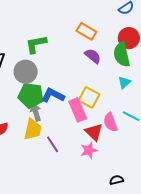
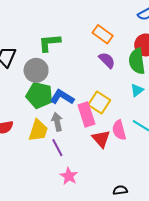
gray arrow: (36, 112) -> (57, 122), moved
pink star: (89, 150) -> (69, 176), moved, turned -30

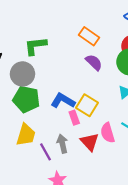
blue L-shape: (62, 97) -> (63, 101), moved
pink rectangle: (86, 114) -> (74, 118), size x0.6
gray arrow: (57, 122) -> (62, 144), moved

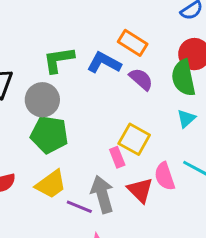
blue L-shape: (63, 101) -> (104, 63), moved
yellow trapezoid: (26, 135) -> (51, 184), turned 40
gray arrow: (62, 144) -> (102, 194), size x1.4
purple line: (45, 152) -> (79, 207), turned -36

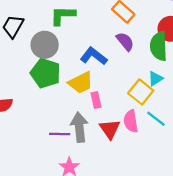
blue L-shape: (104, 63) -> (94, 56), moved
yellow square: (134, 139) -> (141, 92), moved
yellow trapezoid: (51, 184) -> (81, 83), moved
purple line: (79, 207) -> (60, 134), turned -30

